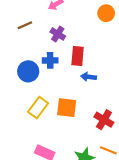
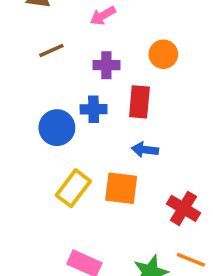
orange circle: (106, 13) -> (163, 54), moved
purple cross: (58, 34) -> (106, 65), turned -32
blue arrow: (89, 77) -> (145, 150), moved

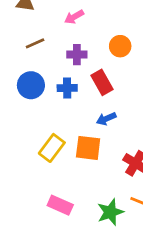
red rectangle: (139, 102) -> (102, 82), turned -35
blue circle: (57, 128) -> (31, 85), moved
blue arrow: (145, 150) -> (106, 119), turned -30

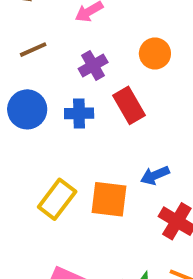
purple cross: (77, 55) -> (93, 65), turned -30
blue arrow: (106, 119) -> (155, 175), moved

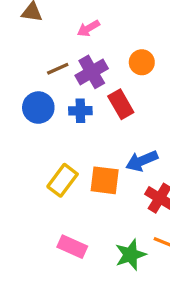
brown line: (33, 50) -> (58, 69), moved
purple cross: (93, 65) -> (92, 72), size x1.4
blue arrow: (155, 175) -> (142, 161), size x1.4

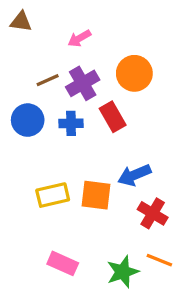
orange circle: (142, 62) -> (134, 73), size x1.4
yellow rectangle: (63, 180) -> (53, 195), turned 40

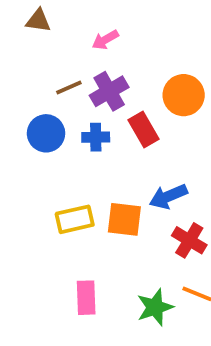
orange circle: (134, 73) -> (184, 95), moved
pink rectangle: (63, 263) -> (86, 298), turned 64

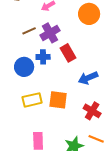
orange circle: (184, 95) -> (89, 14), moved
blue circle: (46, 133) -> (24, 67), moved
blue arrow: (168, 196) -> (88, 78), moved

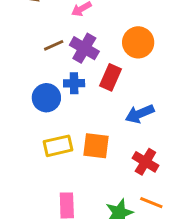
orange circle: (89, 14) -> (138, 42), moved
purple cross: (50, 33) -> (84, 48), turned -30
red rectangle: (68, 53) -> (110, 77), turned 54

